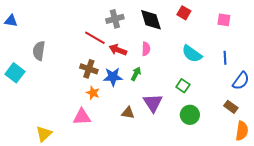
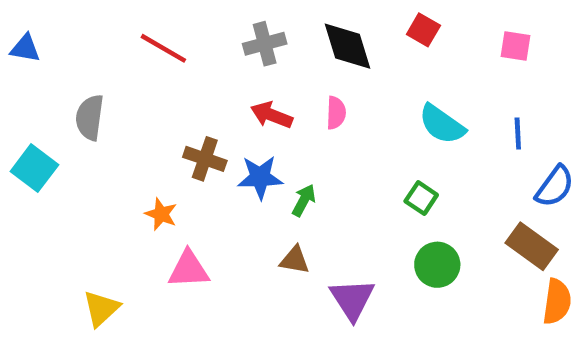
red line: (95, 38) -> (163, 48), moved
green arrow: (136, 74) -> (304, 200), moved
orange star: (93, 93) -> (161, 214), moved
purple triangle: (153, 103) -> (352, 299), moved
brown rectangle: (231, 107) -> (532, 246), size x1.5

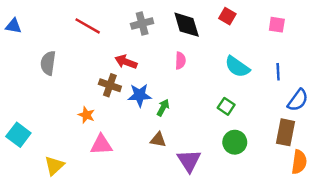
red arrow: (272, 115) -> (126, 62), moved
cyan square: (34, 168) -> (18, 135), moved
brown rectangle: (532, 246) -> (285, 132), turned 65

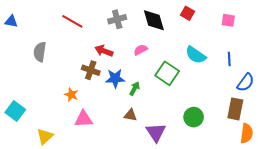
pink semicircle: (180, 61) -> (141, 50), moved, turned -120
green square: (226, 106) -> (167, 73), moved, size x1.6

